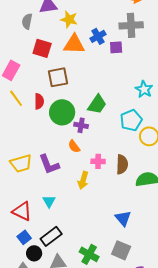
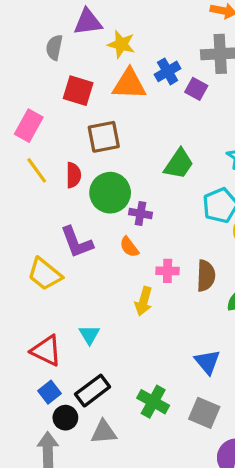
purple square: (116, 47) -> (196, 89), turned 32
green trapezoid: (97, 104) -> (179, 164), moved
yellow trapezoid: (21, 163) -> (45, 274), turned 55
purple L-shape: (49, 164) -> (77, 242), moved
green cross: (89, 254) -> (153, 402), moved

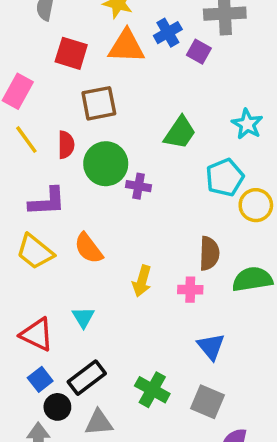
purple L-shape: (77, 242) -> (47, 202), moved, turned -72
orange semicircle: (129, 247) -> (88, 248), moved, size x1.4
pink cross: (168, 271) -> (190, 290), moved

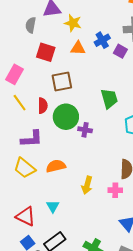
orange triangle: (126, 46) -> (78, 48), size x0.7
green trapezoid: (180, 133) -> (109, 99), turned -50
orange semicircle: (88, 248) -> (56, 166), turned 114

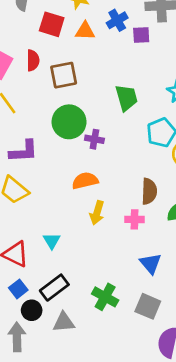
purple square: (120, 51) -> (141, 35), turned -32
red square: (46, 52) -> (52, 24), moved
red semicircle: (43, 106) -> (33, 60), moved
orange semicircle: (56, 166) -> (85, 181), moved

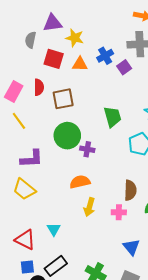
purple square: (141, 35) -> (124, 67), turned -32
blue square: (18, 289) -> (27, 267), turned 32

